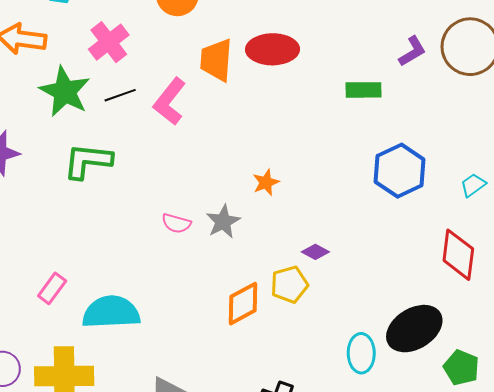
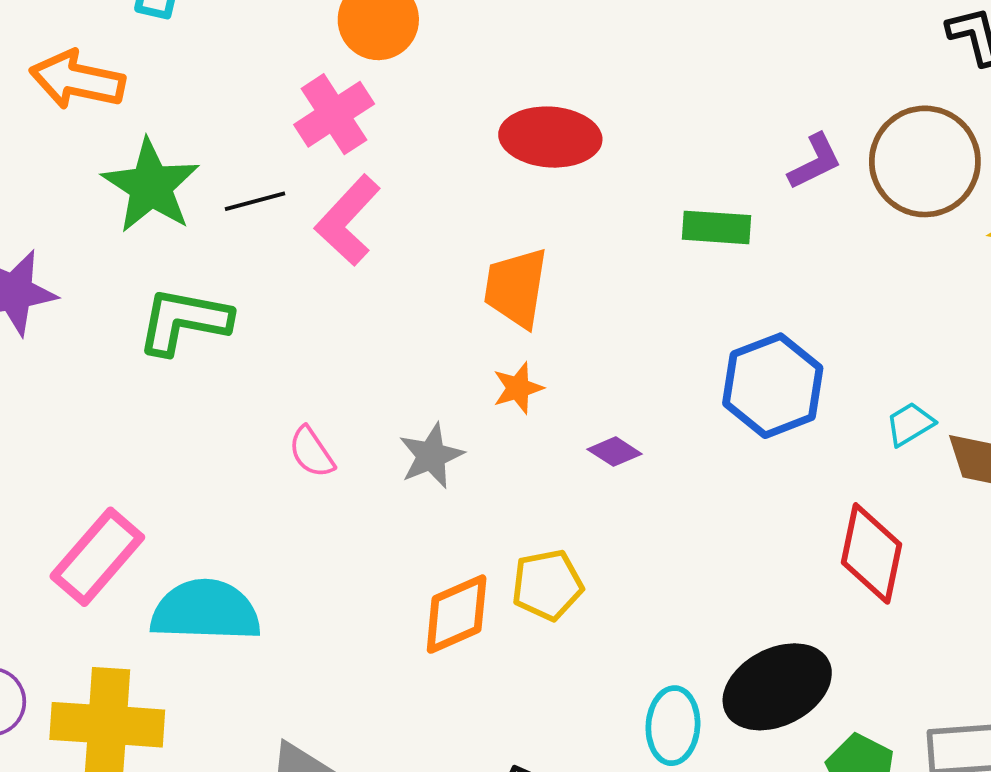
pink cross: (109, 42) -> (334, 114), moved
orange trapezoid: (216, 60) -> (516, 288), moved
pink semicircle: (176, 223) -> (311, 452), moved, turned 36
purple diamond: (315, 252) -> (615, 452), moved
pink rectangle: (52, 288) -> (97, 557), size x1.6

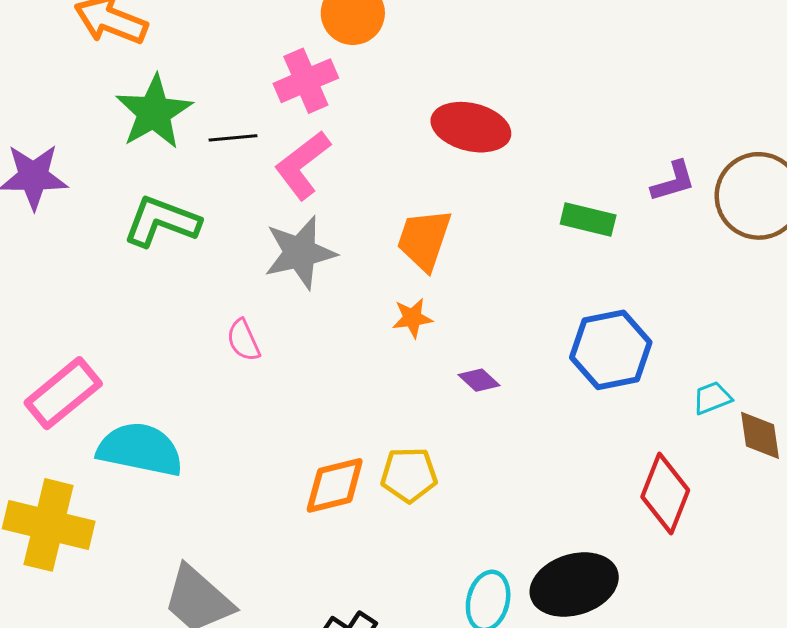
gray star: (431, 456) -> (300, 253), moved, size x1.4

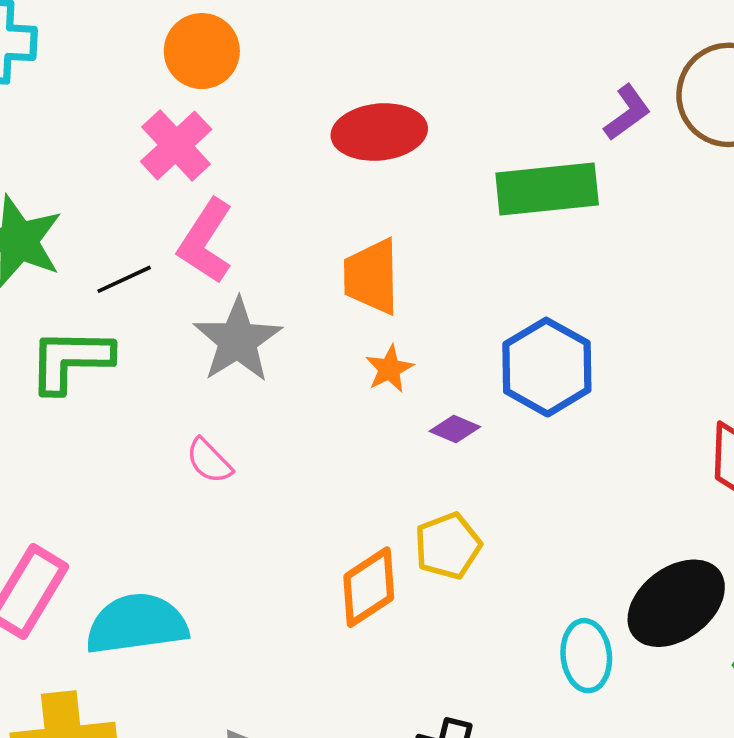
black line: (233, 138) -> (124, 279), moved
green rectangle: (588, 220) -> (547, 189), size x1.6
blue hexagon: (611, 350) -> (547, 367), moved
purple diamond: (479, 380) -> (455, 429), moved

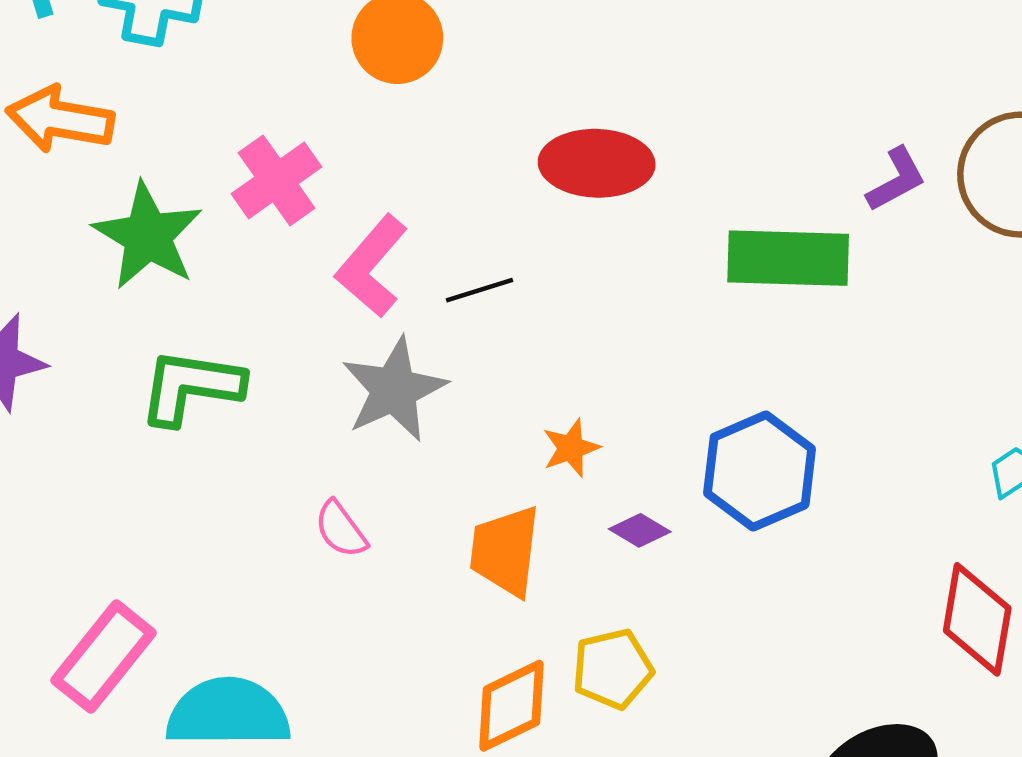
pink cross: (176, 145) -> (276, 180), moved
orange trapezoid: (371, 277) -> (505, 551), moved
black line: (124, 279) -> (479, 290), moved

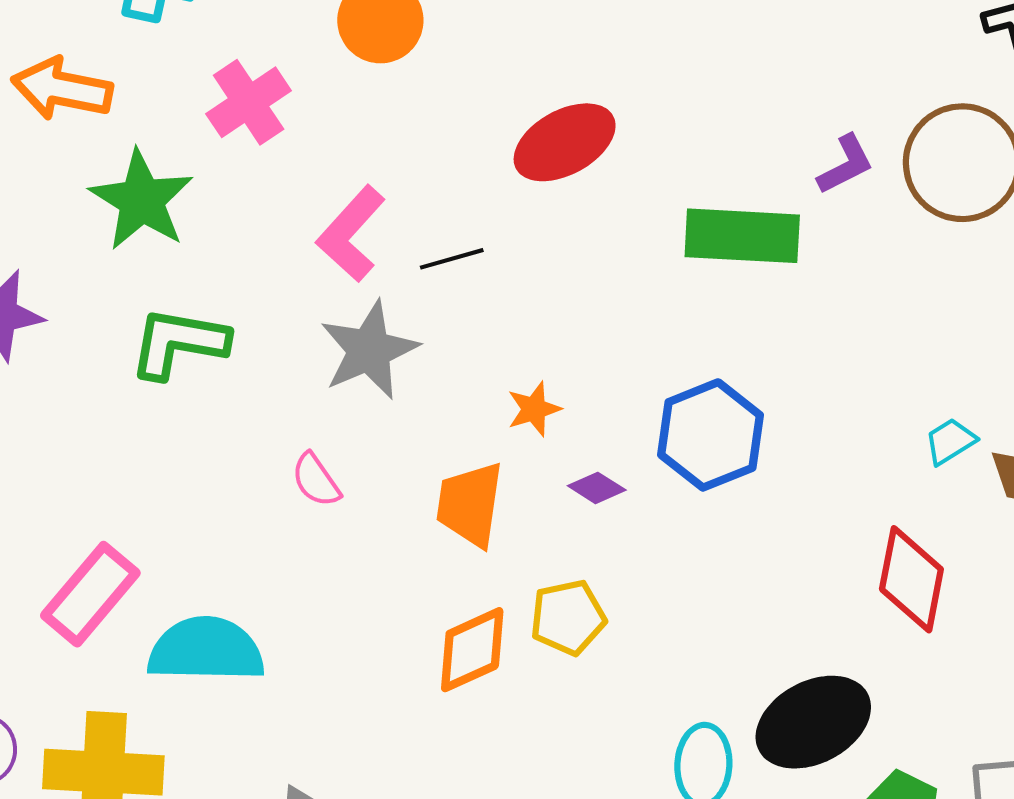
red ellipse: (597, 163) -> (565, 142), turned -32
pink cross: (276, 180) -> (249, 102), moved

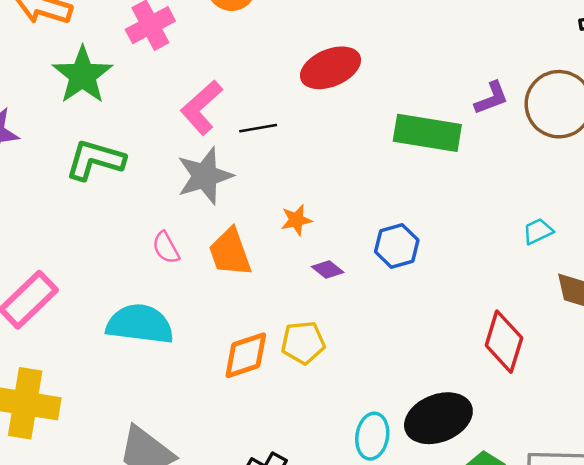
blue hexagon: (710, 435) -> (397, 246), size x0.7
cyan trapezoid: (950, 441) -> (538, 231), moved
orange trapezoid: (470, 504) -> (230, 252), moved, turned -34
cyan semicircle: (206, 650) -> (140, 324), moved

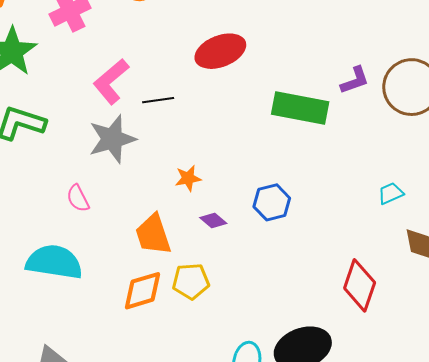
orange trapezoid: (230, 252) -> (153, 235), moved

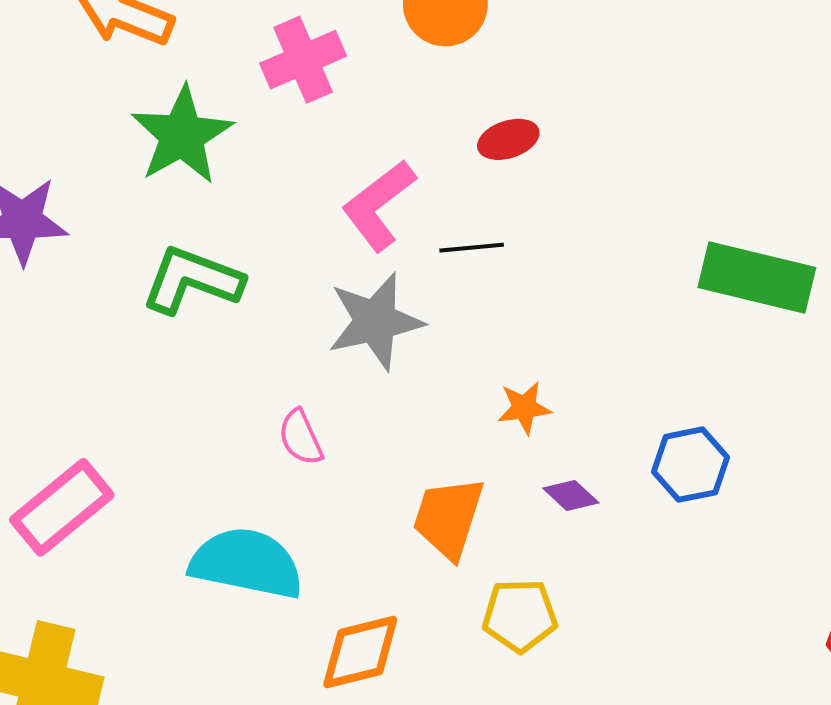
red ellipse: (220, 51) -> (508, 139), moved, size x0.6
orange trapezoid: (153, 235) -> (448, 518), turned 33
orange diamond: (142, 291) -> (360, 652), moved

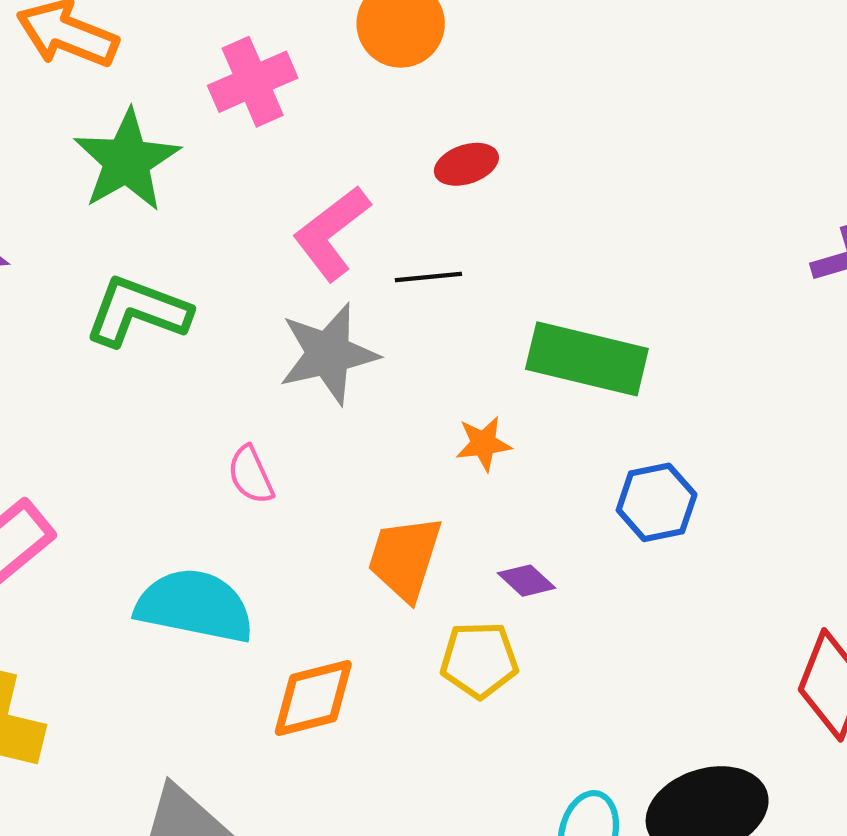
green rectangle: (757, 277) -> (587, 359), moved
purple diamond: (571, 495) -> (526, 581), moved

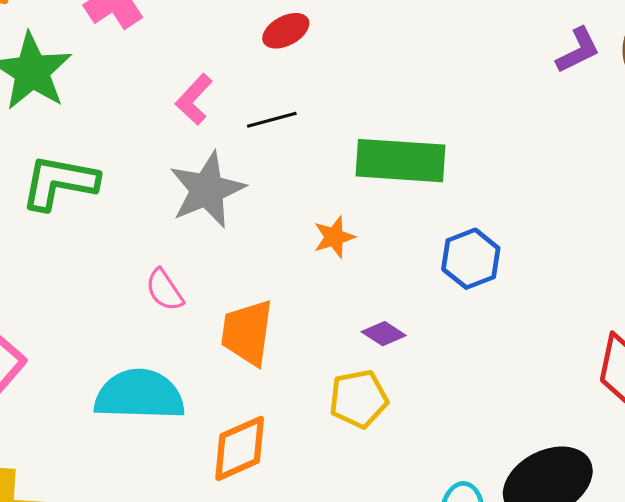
pink L-shape: (332, 233) -> (194, 99), size x0.7
orange trapezoid: (405, 558) -> (247, 333), moved

